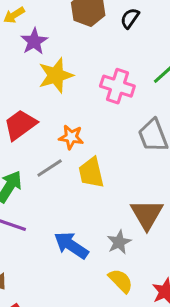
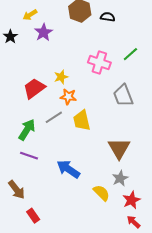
black semicircle: (130, 18) -> (108, 17), turned 64
yellow star: (56, 75) -> (61, 77), moved, size x0.6
gray star: (119, 242) -> (120, 178), moved

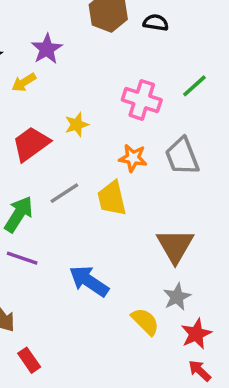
yellow arrow: (30, 15) -> (24, 82), moved
orange star: (68, 97) -> (133, 158), moved

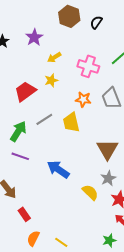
black semicircle: (156, 23) -> (96, 22), turned -64
yellow arrow: (24, 82) -> (54, 57), moved

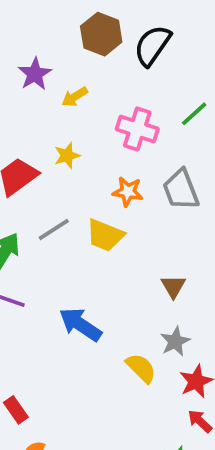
black semicircle: (96, 22) -> (152, 45), size x1.6
yellow arrow: (54, 57) -> (75, 97), moved
yellow trapezoid: (71, 122) -> (105, 235), turned -55
brown triangle: (107, 149) -> (173, 286), size x0.6

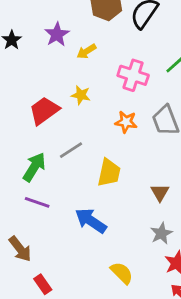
yellow star: (67, 156) -> (81, 95), turned 30
yellow trapezoid: (105, 235) -> (109, 173), moved, turned -100
yellow semicircle: (141, 368) -> (122, 273), moved

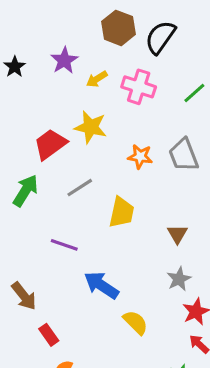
pink cross: (133, 75) -> (139, 87), moved
yellow star: (81, 95) -> (91, 127), size x1.5
green arrow: (34, 167) -> (25, 191), moved
purple line: (37, 202) -> (64, 245), moved
blue arrow: (91, 221) -> (101, 285), moved

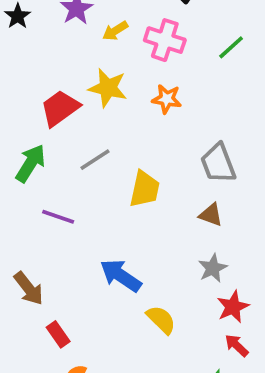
gray trapezoid: (184, 155) -> (218, 163), moved
orange star: (140, 157) -> (167, 99), moved
brown triangle: (177, 234) -> (211, 215), turned -40
purple line: (64, 245) -> (58, 217), moved

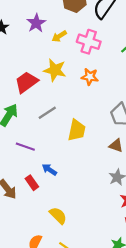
blue arrow: (121, 276) -> (49, 170), moved, size x0.6
yellow semicircle: (161, 320) -> (58, 215), moved
red rectangle: (58, 334) -> (32, 183), moved

